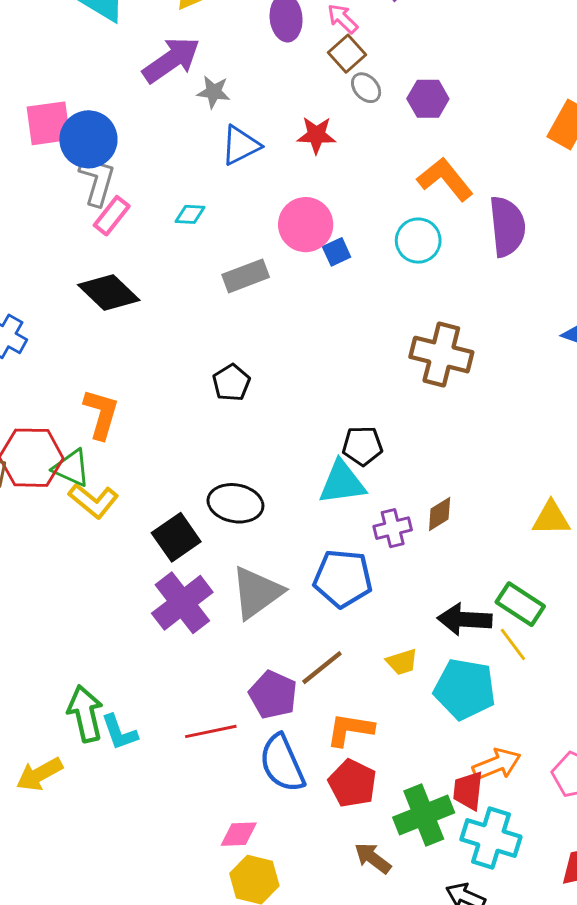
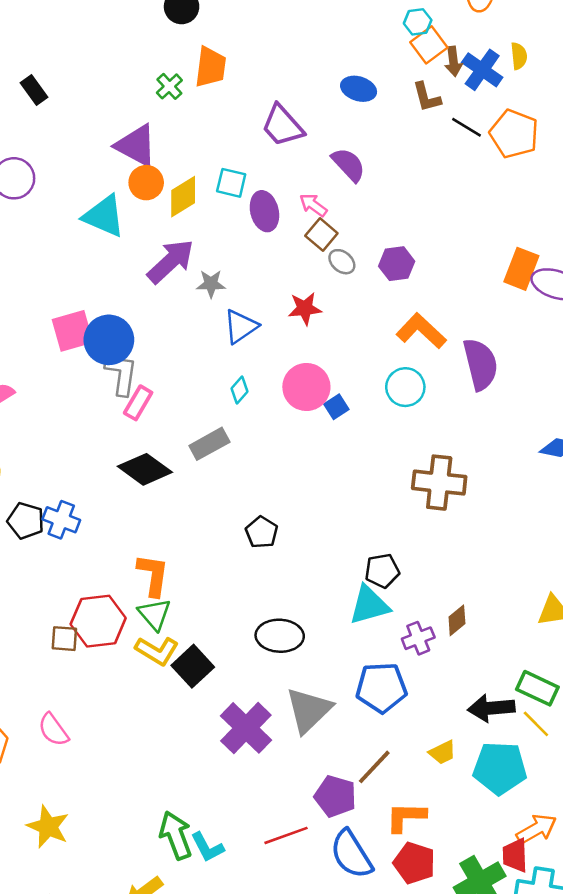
cyan diamond: (190, 214) -> (240, 390), moved, turned -44
gray rectangle: (246, 276) -> (209, 444), moved
green triangle: (71, 468) -> (154, 614), moved, turned 33
black square: (176, 537) -> (193, 666), moved

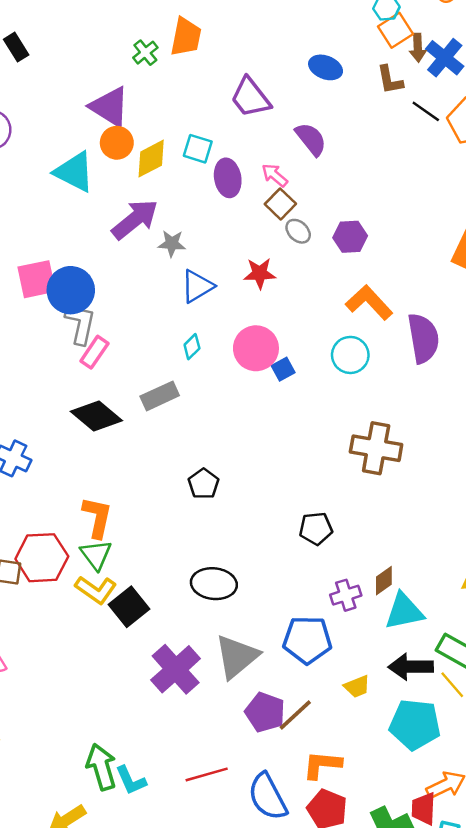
cyan triangle: (369, 605) -> (404, 611), moved
yellow trapezoid: (442, 752) -> (357, 686), moved
purple pentagon: (335, 796) -> (265, 712), moved

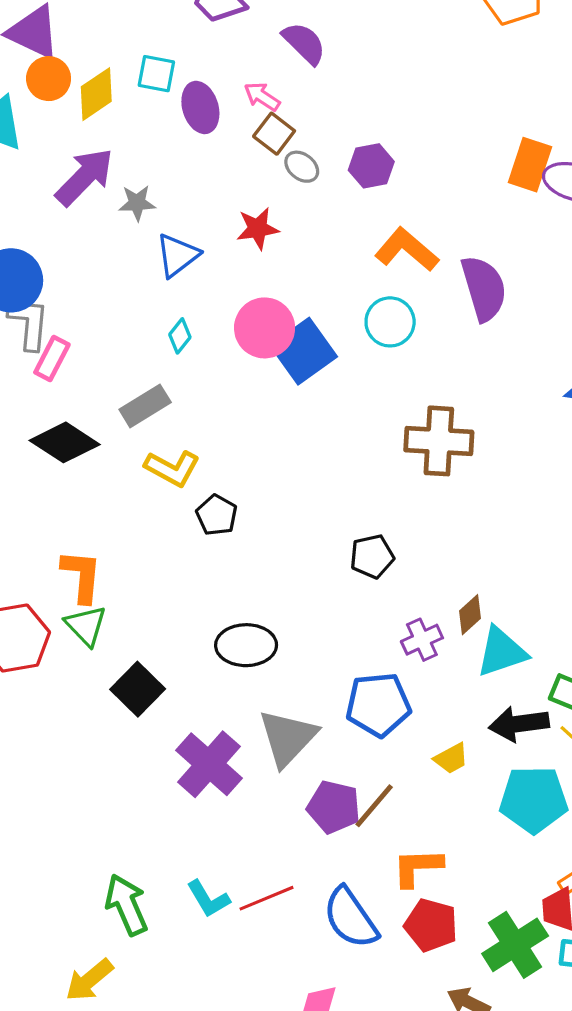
blue square: (283, 369) -> (304, 351), size x2.0
yellow L-shape: (96, 590) -> (172, 468), moved
cyan L-shape: (131, 780) -> (208, 899), moved

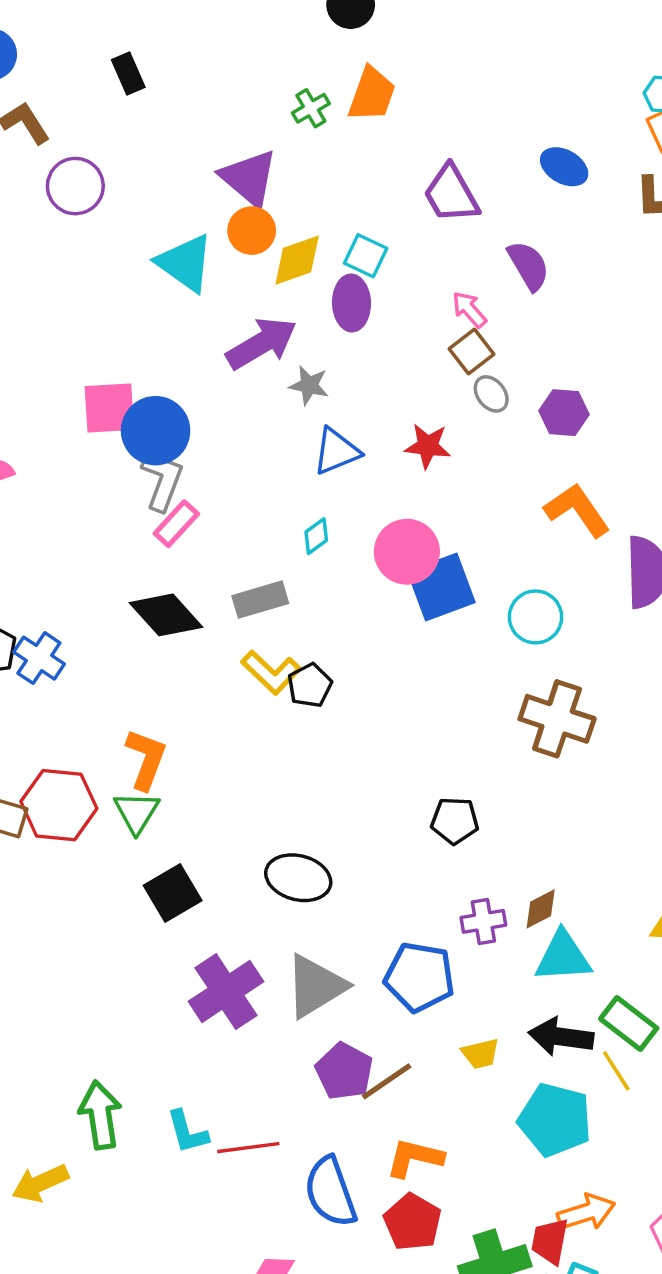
purple ellipse: (200, 107) -> (352, 303), moved
cyan circle: (390, 322) -> (535, 617), moved
black pentagon: (217, 515) -> (310, 685), moved

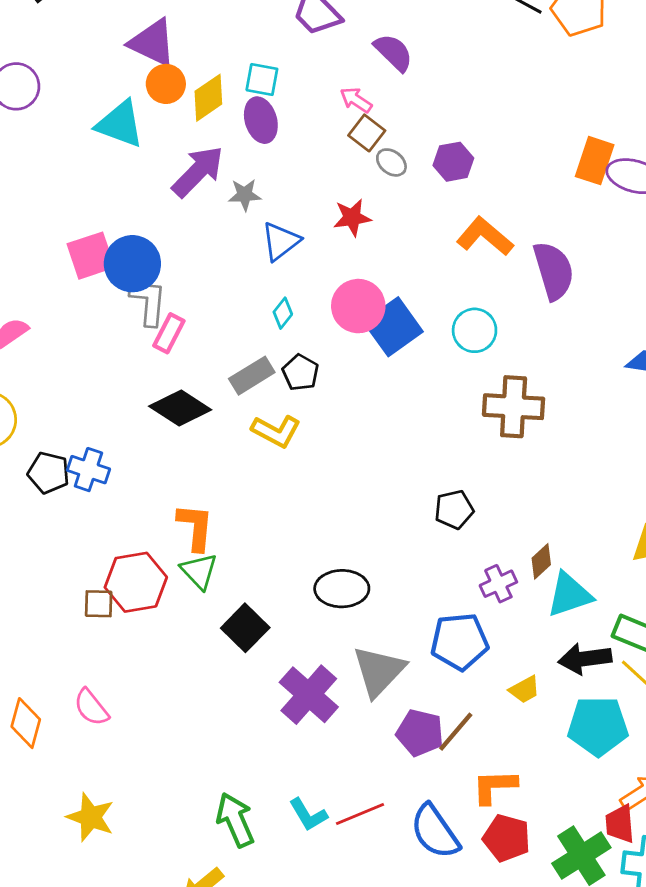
black pentagon: (310, 685) -> (300, 373), moved

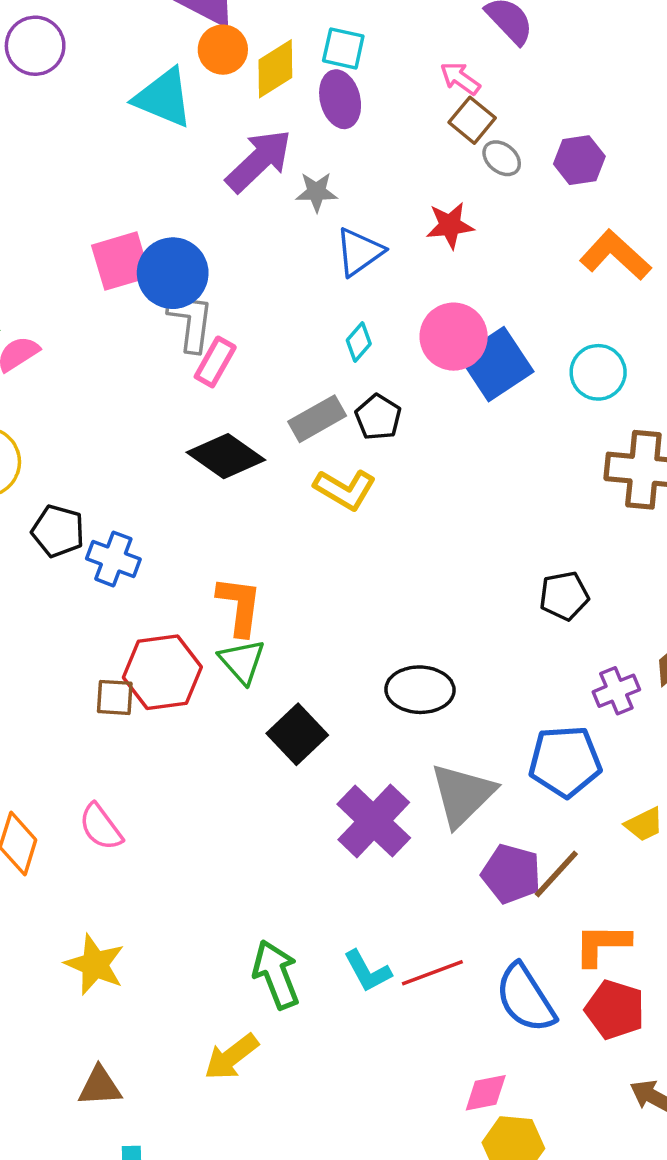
blue cross: (88, 470) -> (113, 559), moved

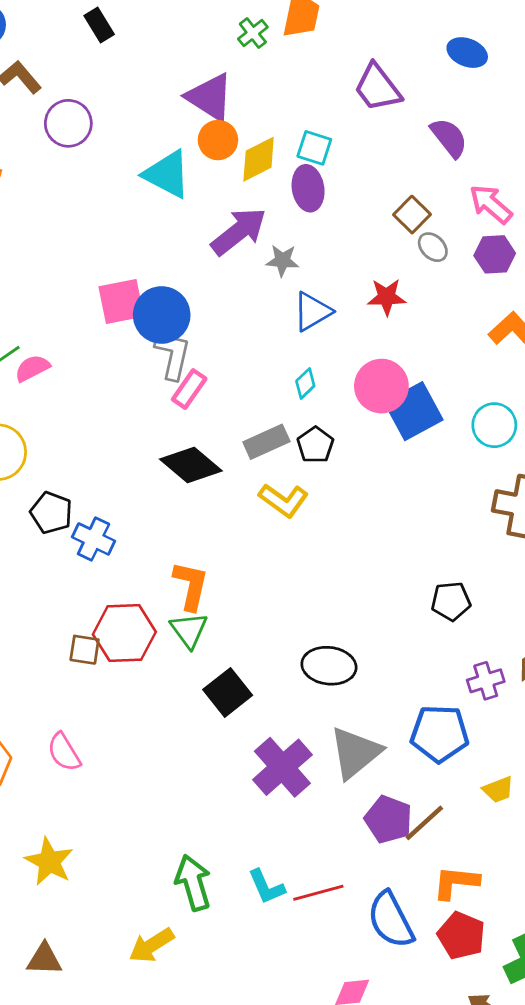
pink arrow: (460, 78) -> (491, 204), moved, size x1.4

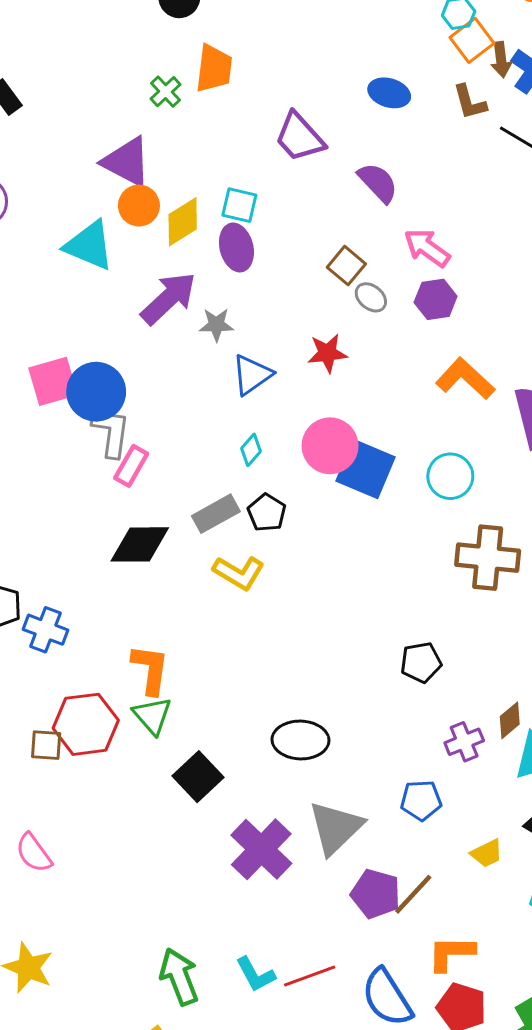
blue square: (414, 411) -> (366, 469), turned -34
black diamond: (191, 465) -> (140, 544), turned -36
blue pentagon: (440, 734) -> (421, 800), size x0.7

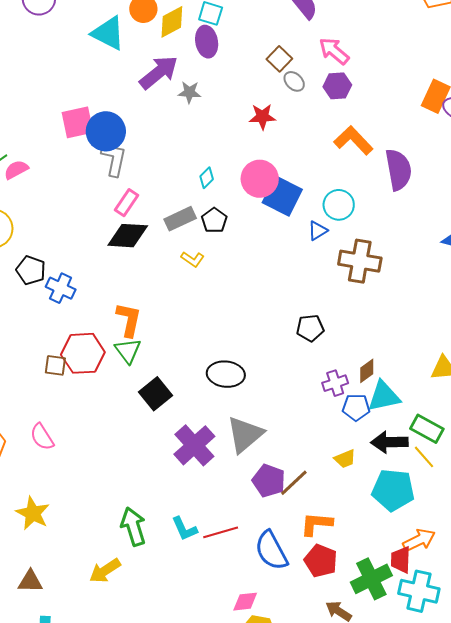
blue triangle: (252, 375) -> (318, 231), moved, size x0.7
pink rectangle: (131, 466) -> (126, 203), moved
yellow L-shape: (239, 573) -> (193, 259), size x0.7
blue pentagon: (421, 800) -> (356, 407), moved

